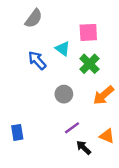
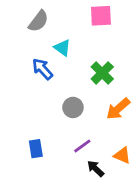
pink square: (88, 32) -> (101, 16), moved
cyan triangle: (63, 49) -> (62, 48), moved
blue rectangle: (17, 132) -> (36, 149), moved

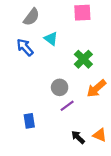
blue arrow: (42, 69) -> (25, 47), moved
purple line: (82, 146) -> (67, 106), moved
orange triangle: (122, 155) -> (100, 135), moved

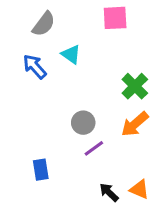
green cross: (83, 59) -> (135, 86), moved

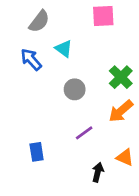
gray circle: (83, 123) -> (75, 89), moved
orange triangle: (139, 189) -> (125, 157), moved
black arrow: (109, 192) -> (98, 172), turned 60

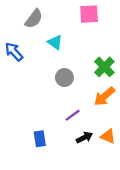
blue arrow: (31, 59) -> (14, 52), moved
blue rectangle: (37, 152) -> (40, 139), moved
black arrow: (98, 172) -> (84, 137), moved, turned 49

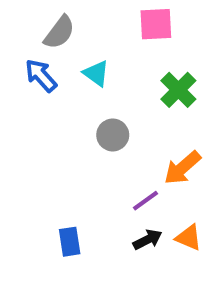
blue arrow: (14, 52) -> (41, 75), moved
green cross: (104, 67) -> (178, 90), moved
purple line: (73, 115) -> (146, 201), moved

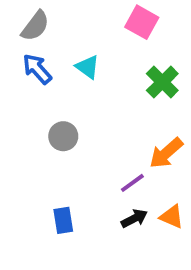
pink square: (156, 24) -> (142, 22), turned 32
gray semicircle: (59, 32) -> (35, 26), moved
gray circle: (113, 135) -> (63, 136), moved

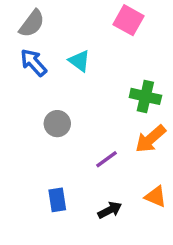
green cross: (162, 82) -> (145, 96), moved, turned -32
purple line: (132, 183) -> (106, 159), moved
black arrow: (134, 218) -> (110, 210), moved

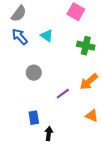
green cross: (145, 96) -> (86, 46), moved
black arrow: (110, 210) -> (49, 134), moved, turned -56

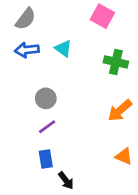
blue arrow: (20, 37) -> (27, 50), turned -54
purple line: (63, 94) -> (47, 127), moved
black arrow: (49, 134) -> (66, 181), turned 136

